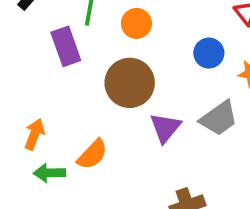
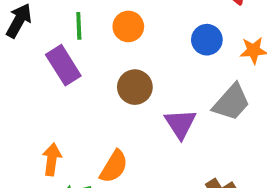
brown circle: (130, 83) -> (135, 87), size x0.7

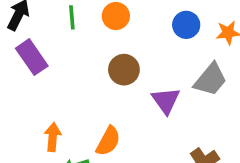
purple rectangle: (63, 65) -> (32, 57), moved

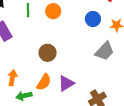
brown circle: (124, 70) -> (48, 53), moved
purple triangle: (166, 101) -> (66, 83), moved, turned 30

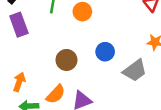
blue circle: (93, 19) -> (105, 52), moved

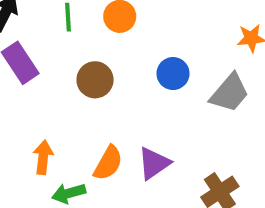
brown circle: (66, 60) -> (95, 80), moved

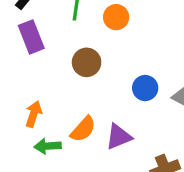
blue circle: (173, 74) -> (145, 88), moved

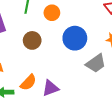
blue circle: (145, 88) -> (75, 38), moved, size x1.5

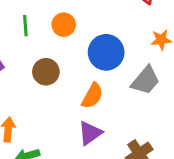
orange semicircle: (28, 82) -> (92, 96), moved

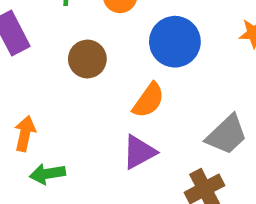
gray trapezoid: (145, 80) -> (227, 135), moved

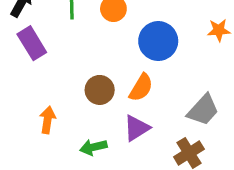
brown circle: (87, 59) -> (100, 90), moved
green arrow: (47, 174) -> (93, 147), moved

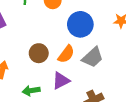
gray trapezoid: (203, 110) -> (93, 57), moved

